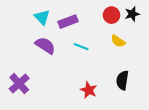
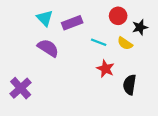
black star: (132, 14) -> (140, 27), moved
cyan line: (81, 47) -> (99, 42), moved
red star: (89, 90) -> (105, 69), moved

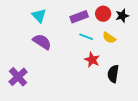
purple rectangle: (72, 23) -> (79, 17), moved
black star: (140, 27) -> (122, 16), moved

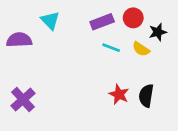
black star: (122, 16) -> (158, 32), moved
purple semicircle: (42, 42) -> (19, 40), moved, turned -36
red star: (92, 60) -> (119, 94), moved

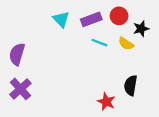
cyan triangle: (50, 20) -> (61, 19), moved
purple semicircle: (19, 40) -> (17, 54), moved, turned -70
red star: (119, 94) -> (106, 102), moved

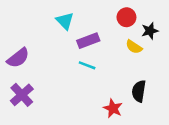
purple rectangle: (91, 19) -> (88, 41), moved
cyan line: (99, 43) -> (87, 65), moved
purple semicircle: (17, 54) -> (18, 58), turned -145

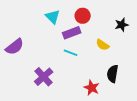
red circle: (126, 17) -> (83, 16), moved
yellow semicircle: (134, 47) -> (103, 45), moved
purple cross: (22, 95) -> (44, 77), moved

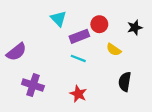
red circle: (83, 16) -> (99, 24), moved
purple cross: (44, 77) -> (33, 85), moved, turned -30
red star: (92, 88) -> (78, 94), moved

